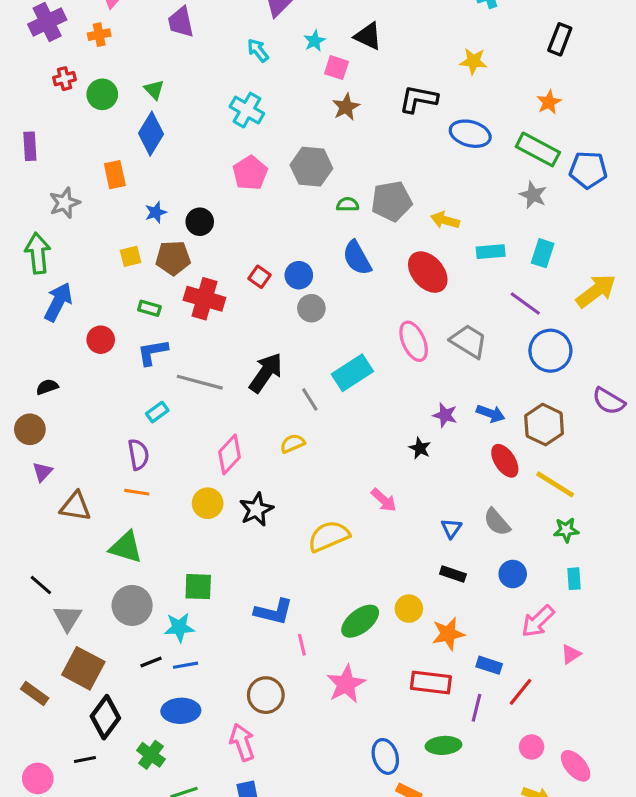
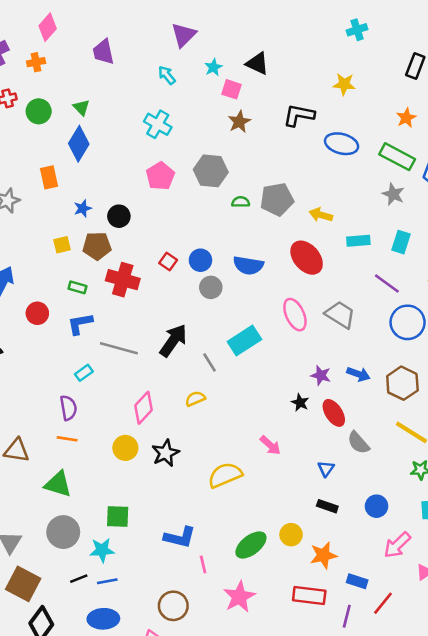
blue semicircle: (357, 258) -> (248, 265), moved, turned -52
red ellipse: (505, 461) -> (334, 413), moved
gray semicircle: (497, 522) -> (358, 443), moved

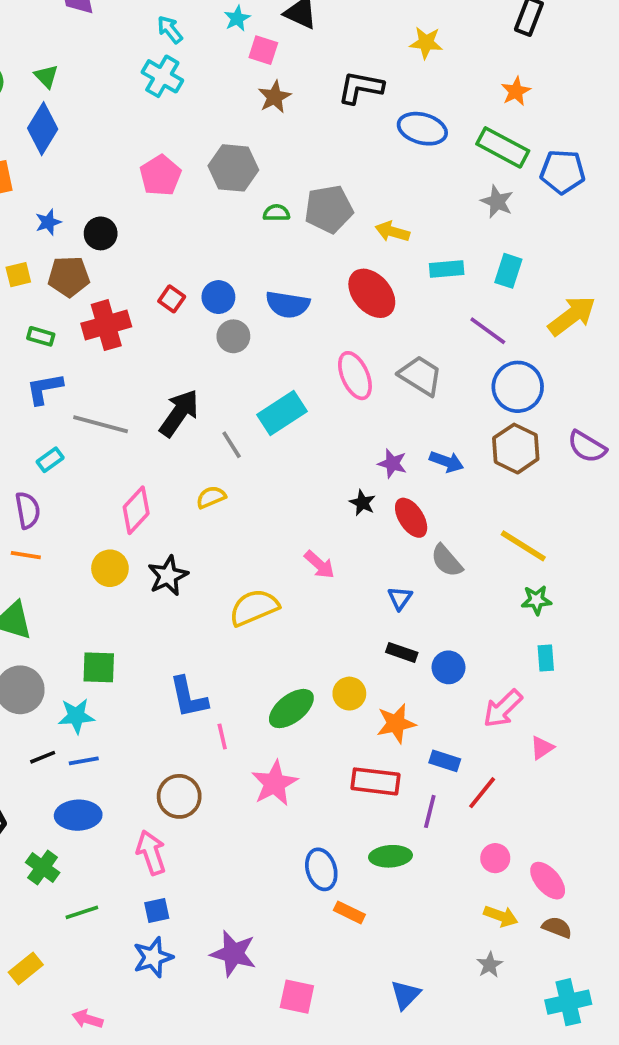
cyan cross: (158, 124) -> (162, 76), moved
red cross: (123, 280) -> (106, 325), turned -32
brown hexagon: (402, 383) -> (516, 449), moved
blue circle: (376, 506) -> (448, 667), moved
blue L-shape: (180, 537) -> (189, 697), turned 64

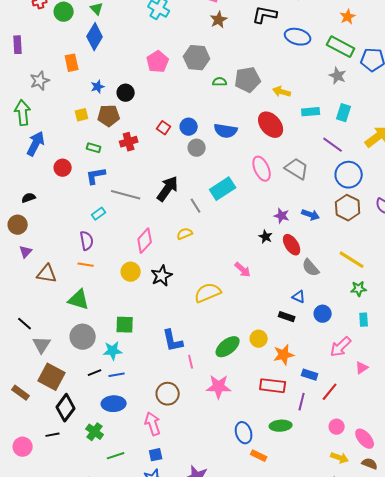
red cross: (106, 325) -> (129, 142), size x0.7
blue triangle: (400, 598) -> (299, 297), moved, turned -40
blue circle: (448, 667) -> (323, 314), moved
pink star: (275, 783) -> (219, 387), turned 30

